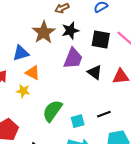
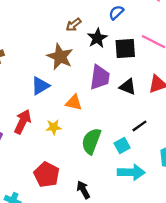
black star: (70, 31) -> (97, 38), moved
orange triangle: (33, 73) -> (74, 103), moved
black line: (104, 114) -> (139, 126), moved

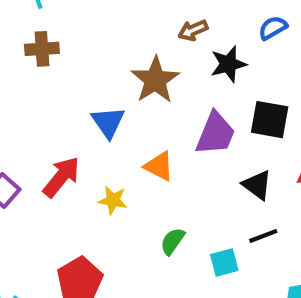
black square: (125, 49) -> (270, 120), moved
blue triangle: (40, 86) -> (108, 122), turned -48
black triangle: (128, 87) -> (257, 185), moved
green semicircle: (91, 141) -> (173, 241), size x0.6

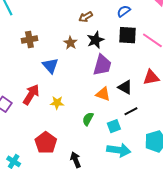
brown cross: (42, 49) -> (29, 40), moved
black star: (228, 64) -> (95, 40), moved
brown star: (155, 80) -> (70, 43), size x0.6
black square: (270, 120) -> (127, 35), moved
orange triangle: (159, 166) -> (103, 94), moved

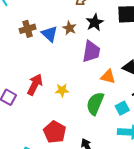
purple trapezoid: (102, 65) -> (91, 52), moved
blue triangle: (50, 66) -> (50, 34), moved
green semicircle: (88, 119) -> (95, 104), size x1.6

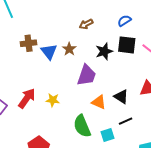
black star: (95, 22) -> (104, 51), moved
yellow star: (62, 90) -> (53, 100), moved
green semicircle: (95, 104) -> (82, 126), turned -55

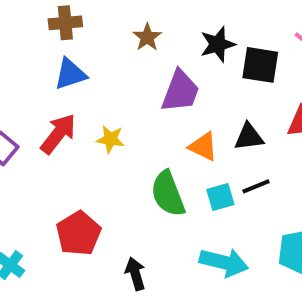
black square: (127, 45) -> (260, 65), moved
blue triangle: (49, 52) -> (70, 74), moved, turned 48
black triangle: (121, 97) -> (249, 137), turned -42
cyan square: (108, 135) -> (220, 197), moved

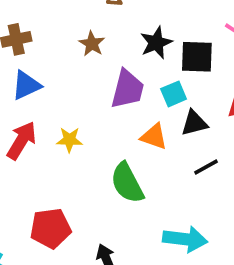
cyan square: (220, 197) -> (174, 94), moved
red pentagon: (78, 233) -> (51, 228), turned 30

